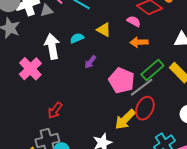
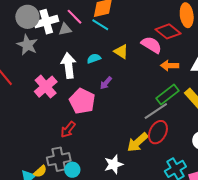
pink semicircle: (134, 21) -> (151, 45), size x1.5
orange arrow: (139, 42) -> (170, 66), moved
pink pentagon: (122, 80) -> (82, 101), moved

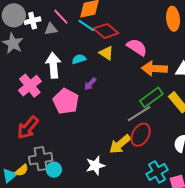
white cross: (46, 22) -> (33, 21), size x0.7
red diamond: (168, 31) -> (106, 31), moved
orange arrow: (170, 66) -> (154, 69), size x1.4
red arrow: (68, 130) -> (28, 128), moved, size x1.4

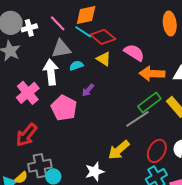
gray triangle: (51, 29) -> (61, 49), moved, size x1.5
red ellipse: (141, 135) -> (157, 151), moved

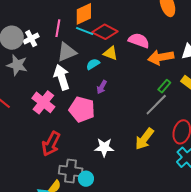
pink line: (58, 23) -> (58, 28), turned 66
cyan semicircle: (76, 65) -> (93, 64), moved
green rectangle: (149, 102) -> (164, 86), size x0.6
gray cross: (40, 166) -> (71, 171), turned 30
white star: (95, 172) -> (104, 147), moved, turned 30

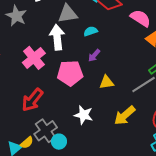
yellow triangle: (110, 53) -> (107, 82), moved, turned -42
pink pentagon: (82, 109) -> (70, 73), turned -30
gray cross: (71, 171) -> (46, 131), turned 35

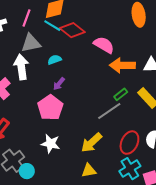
pink pentagon: (70, 73) -> (50, 108), moved, turned -30
yellow triangle: (107, 82) -> (89, 171), moved

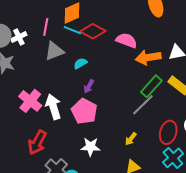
white arrow: (21, 67) -> (53, 107), moved
green rectangle: (121, 94) -> (151, 86), size x1.6
yellow arrow: (91, 143) -> (131, 139), size x0.6

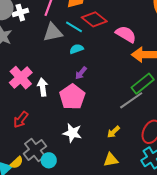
cyan line: (72, 30) -> (74, 27), moved
white arrow: (53, 107) -> (43, 87), size x0.7
red arrow: (37, 142) -> (21, 120), size x0.7

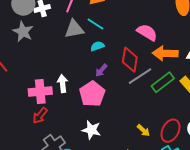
red diamond: (94, 19) -> (130, 60), moved, turned 60
pink cross: (21, 78) -> (40, 91), moved, turned 35
gray line: (131, 100) -> (140, 76), moved
yellow arrow: (113, 132) -> (143, 130), moved, turned -96

